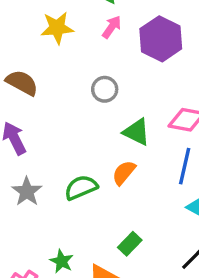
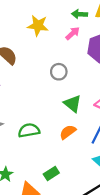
orange semicircle: (124, 173) -> (68, 132), moved

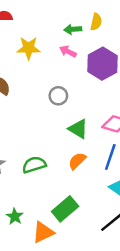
pink arrow: (73, 33) -> (68, 51), turned -104
green rectangle: (51, 173) -> (65, 209), size x1.5

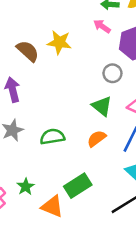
yellow star: (29, 48) -> (59, 42), moved
gray circle: (58, 96) -> (112, 73), moved
orange triangle: (43, 232) -> (52, 206), turned 40

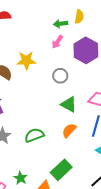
pink arrow: (102, 26) -> (57, 42), turned -80
gray circle: (112, 73) -> (60, 76), moved

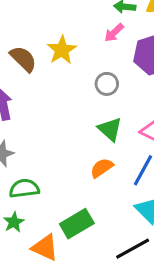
yellow star: (26, 61) -> (62, 50), turned 30
green semicircle: (34, 135) -> (24, 188), moved

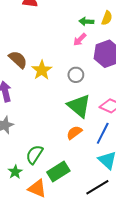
yellow star: (62, 50) -> (42, 70), moved
green triangle: (110, 129) -> (79, 106), size x1.4
green semicircle: (24, 188) -> (34, 154), moved, turned -48

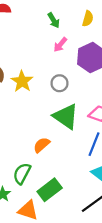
green arrow: (86, 22) -> (54, 20), moved, turned -120
orange semicircle: (74, 133) -> (42, 145), moved

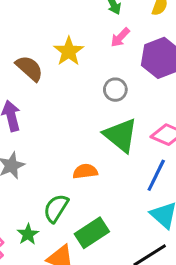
yellow star: (22, 81) -> (69, 51), moved
orange semicircle: (42, 145) -> (85, 171), turned 30

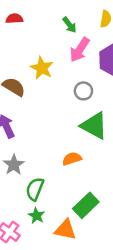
pink arrow: (120, 37) -> (80, 50), size x1.5
green semicircle: (56, 208) -> (35, 189), moved

